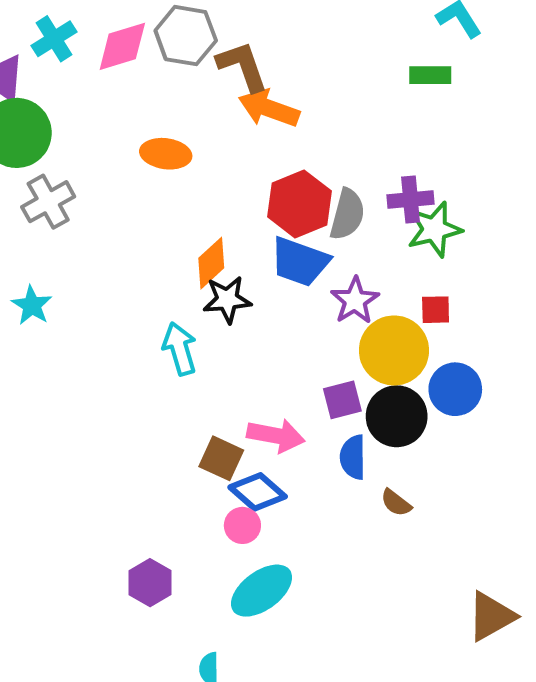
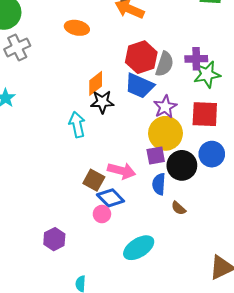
red square: (436, 310) -> (205, 114), size x1.8
yellow circle: (394, 350) -> (165, 133), moved
cyan ellipse: (262, 591) -> (139, 248), moved

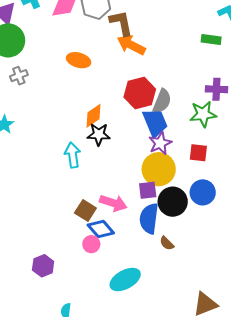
gray cross: (17, 47) -> (19, 76), size x0.7
purple cross: (196, 59) -> (216, 89), moved
blue trapezoid: (139, 86) -> (155, 123), moved, turned -140
red square: (205, 114) -> (198, 153), size x0.7
blue semicircle: (159, 184) -> (149, 218), size x1.4

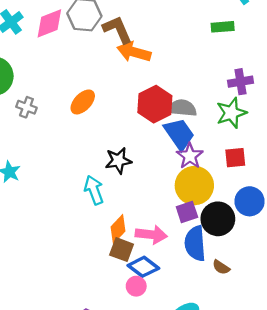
orange ellipse: (79, 60) -> (83, 102), moved, turned -50
gray cross: (19, 76) -> (26, 107), moved, turned -36
gray semicircle: (162, 101) -> (182, 108), turned -95
orange diamond: (93, 116) -> (118, 229), moved

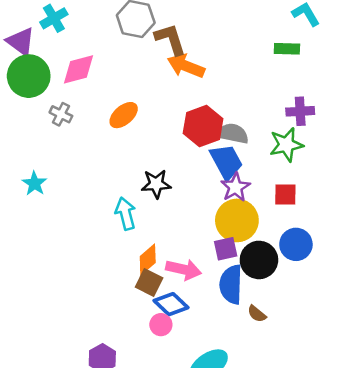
pink diamond: (49, 23) -> (79, 69), moved

